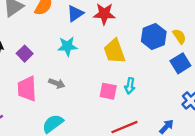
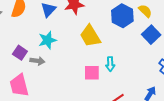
purple square: (25, 54) -> (20, 53), moved
gray arrow: (57, 83) -> (37, 61), moved

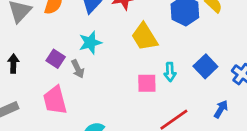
blue square: (151, 35) -> (205, 66), moved
gray arrow: (37, 61) -> (78, 69), turned 56

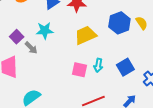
yellow trapezoid: (144, 37) -> (85, 35), turned 85
gray arrow: (78, 69) -> (31, 48), turned -32

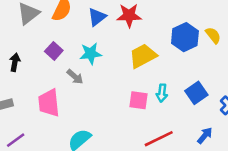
purple square: (17, 37) -> (54, 51), moved

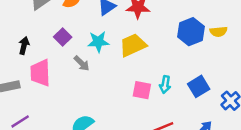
yellow semicircle: (213, 35) -> (218, 32), turned 119
yellow trapezoid: (143, 56) -> (133, 45), moved
pink trapezoid: (49, 103) -> (40, 73), moved

